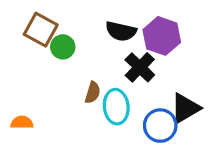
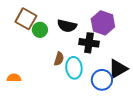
black semicircle: (121, 31) -> (67, 26), moved
black cross: (140, 67) -> (89, 43), turned -36

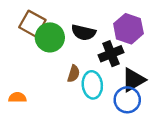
green circle: (40, 30) -> (50, 37), size x1.5
black cross: (89, 43) -> (111, 54), turned -30
black triangle: (118, 69) -> (133, 80), moved

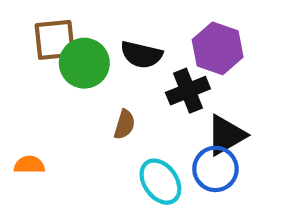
brown square: (32, 24) -> (55, 40), turned -35
cyan ellipse: (92, 85) -> (160, 182), moved, turned -30

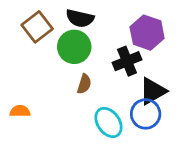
brown square: (55, 40) -> (37, 27), turned -32
black semicircle: (141, 55) -> (80, 18), moved
green circle: (84, 63) -> (74, 47), moved

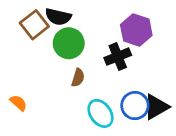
black semicircle: (80, 18) -> (58, 17), moved
black triangle: (153, 91) -> (156, 107), moved
orange semicircle: (20, 111) -> (18, 103), turned 42

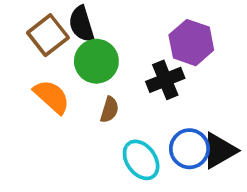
black semicircle: (58, 17) -> (82, 24), turned 60
orange semicircle: (18, 103) -> (52, 97), moved, size x1.5

